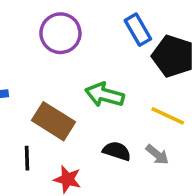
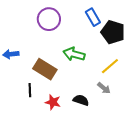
yellow line: (168, 116) -> (110, 66), turned -66
black semicircle: (117, 151) -> (81, 100), moved

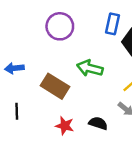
blue rectangle: (93, 17) -> (112, 24), turned 42
black line: (30, 90) -> (17, 111), moved

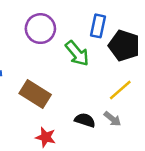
green arrow: (90, 68) -> (77, 53), moved, turned -145
black semicircle: (98, 123) -> (85, 120), moved

